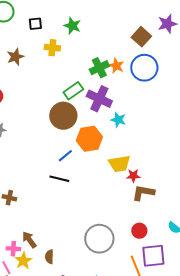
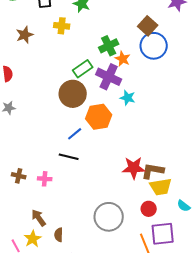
brown square: (141, 37) -> (148, 26), moved
orange star: (116, 66) -> (123, 59), moved
yellow trapezoid: (119, 164) -> (161, 187), moved
red star: (133, 176) -> (134, 168), moved, size x1.6
pink cross: (13, 249) -> (45, 179), moved

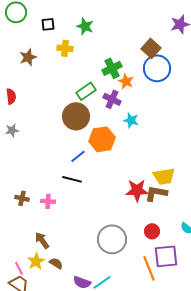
purple cross: (109, 77) -> (112, 99), size x0.7
yellow trapezoid: (161, 187) -> (164, 176), moved
brown semicircle: (59, 235) -> (56, 263), moved, turned 120

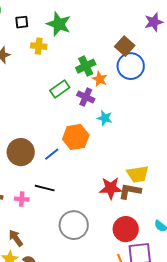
green star: (85, 26) -> (59, 24), size x1.4
brown circle: (76, 116) -> (21, 152), moved
black line: (72, 179) -> (45, 188), moved
red circle: (152, 231) -> (126, 229), size x1.6
gray circle: (112, 239) -> (74, 225), moved

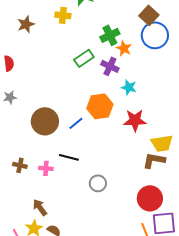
red star: (111, 188) -> (135, 120), moved
gray circle: (74, 225) -> (98, 183), moved, size x0.6

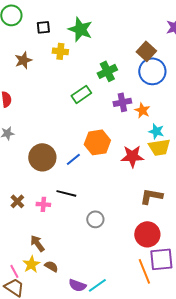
orange star: (124, 48) -> (142, 110), moved
purple cross: (110, 66) -> (122, 102), moved, turned -36
cyan star: (129, 87) -> (156, 131), moved
yellow trapezoid: (162, 143) -> (159, 147), moved
brown cross: (20, 165) -> (17, 201), turned 32

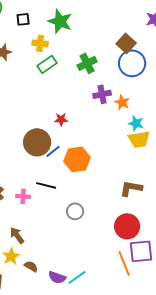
green rectangle: (81, 94) -> (47, 64), moved
orange hexagon: (97, 142) -> (77, 159), moved
red star: (132, 156) -> (61, 119), moved, size x0.6
brown circle: (42, 157) -> (37, 142), moved
brown semicircle: (51, 266) -> (31, 266), moved

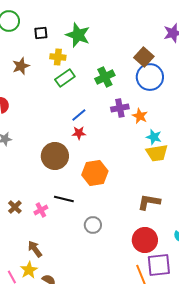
blue line: (53, 151) -> (79, 115), moved
pink cross: (23, 196) -> (41, 210), turned -32

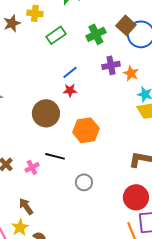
yellow cross: (58, 57) -> (35, 13), moved
brown square: (144, 57) -> (126, 25), moved

